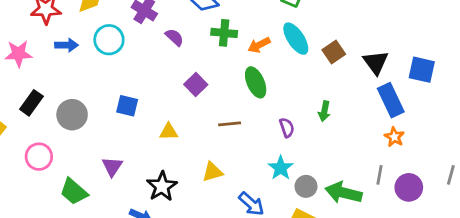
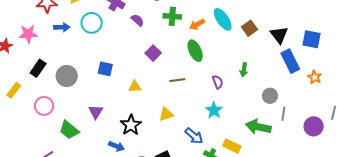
orange star: (394, 137) -> (315, 77), moved
gray circle: (306, 186) -> (270, 96), moved
purple circle: (409, 187) -> (314, 126), moved

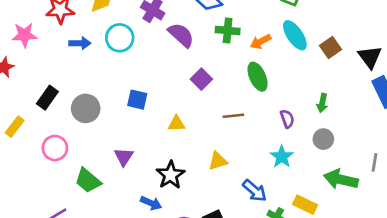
purple semicircle: (137, 20) -> (181, 35), size x1.5
pink star: (28, 34) -> (24, 35), moved
gray circle: (270, 96) -> (323, 139), moved

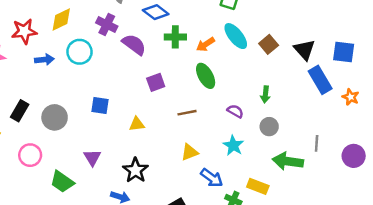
purple square: (201, 79) -> (156, 82), turned 30
purple semicircle: (287, 119) -> (235, 111), turned -35
yellow triangle: (218, 161) -> (190, 152), moved

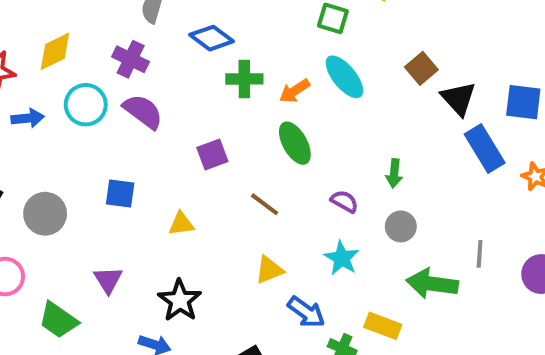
brown square: (269, 44) -> (421, 68), moved
purple semicircle: (134, 45) -> (143, 111), moved
brown line: (187, 113) -> (265, 204), turned 48

